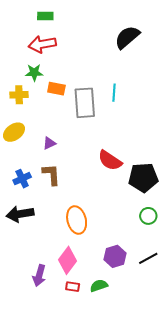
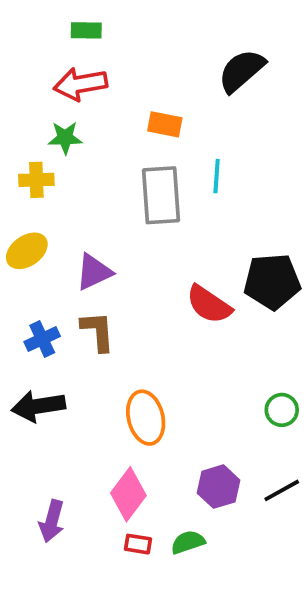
orange rectangle: (56, 89) -> (165, 124), moved
purple triangle: (49, 143) -> (94, 272), size x1.5
black pentagon: (143, 178) -> (272, 282), moved
purple arrow: (39, 276) -> (52, 521), moved

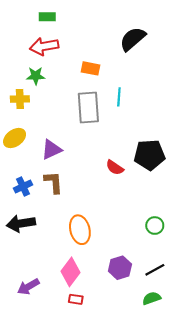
red semicircle: (209, 305) -> (115, 168), size x0.7
purple arrow: (52, 521) -> (28, 287), turned 45
green semicircle: (188, 542) -> (152, 298), moved

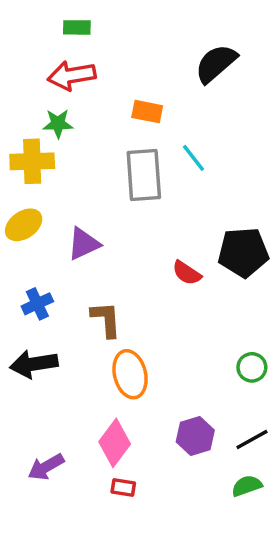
cyan line: (119, 97) -> (194, 158), turned -42
yellow cross: (20, 99) -> (32, 161), size x1.4
brown L-shape: (54, 182) -> (106, 319), moved

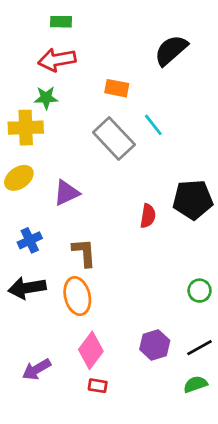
gray rectangle: (144, 175) -> (114, 138), turned -39
red semicircle: (187, 273) -> (148, 216), turned -115
orange ellipse: (130, 374) -> (77, 296), moved

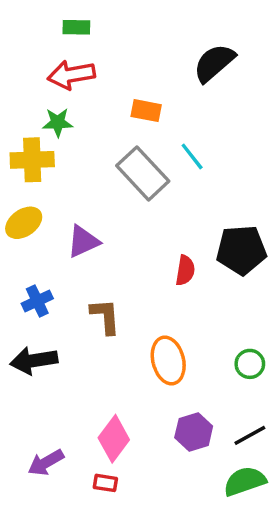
orange ellipse: (77, 296) -> (168, 361), moved
green semicircle: (195, 384) -> (245, 481), size x1.4
red rectangle: (98, 386) -> (105, 483), moved

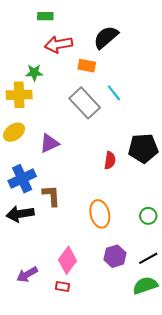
black semicircle: (214, 63) -> (106, 37), moved
red arrow: (71, 75) -> (58, 44), moved
blue cross: (37, 301) -> (22, 179), size x1.5
brown L-shape: (105, 316) -> (51, 196), moved

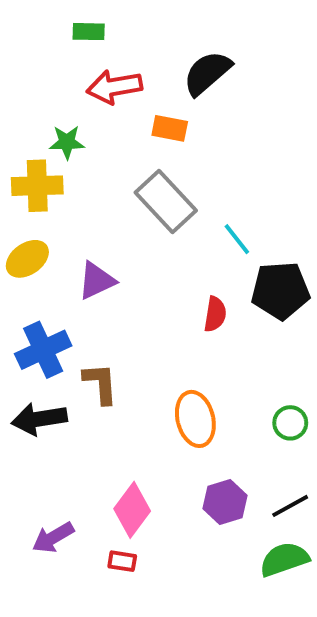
cyan line: (114, 93) -> (237, 239), moved

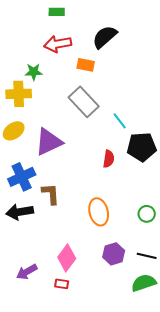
green rectangle: (89, 32) -> (57, 12), moved
purple triangle: (97, 281) -> (49, 142), size x1.4
black line: (290, 506) -> (147, 256), turned 42

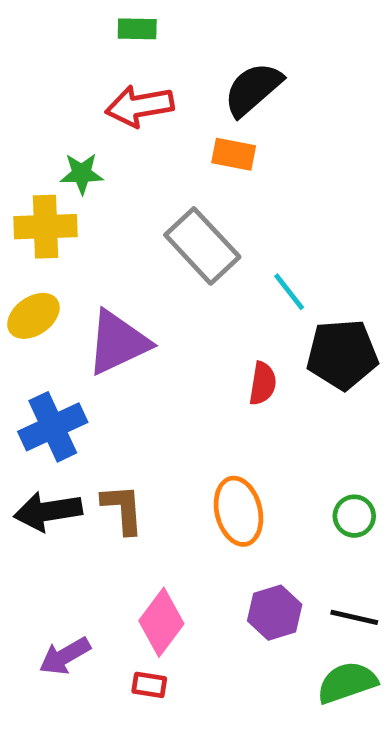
orange rectangle: (86, 65) -> (234, 154), moved
brown L-shape: (51, 194) -> (123, 509), moved

